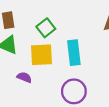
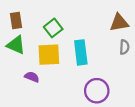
purple circle: (74, 91) -> (97, 91), moved

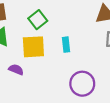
cyan rectangle: (81, 52) -> (66, 45), size x0.6

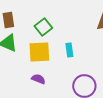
purple semicircle: (16, 70) -> (38, 79), moved

